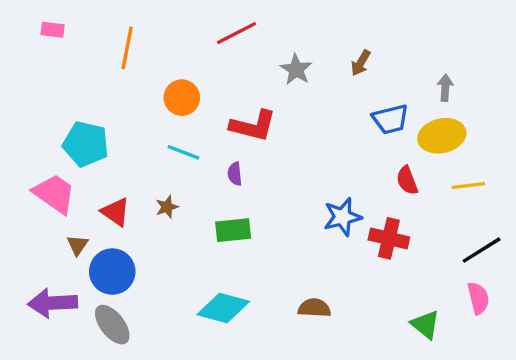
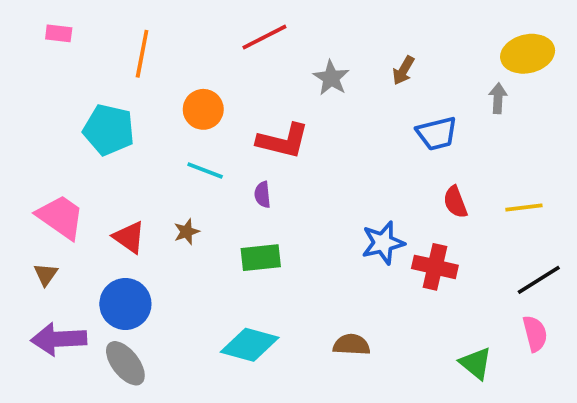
yellow ellipse: (442, 136) -> (528, 54), moved
cyan pentagon: (86, 144) -> (109, 130), moved
brown triangle: (77, 245) -> (46, 274), moved

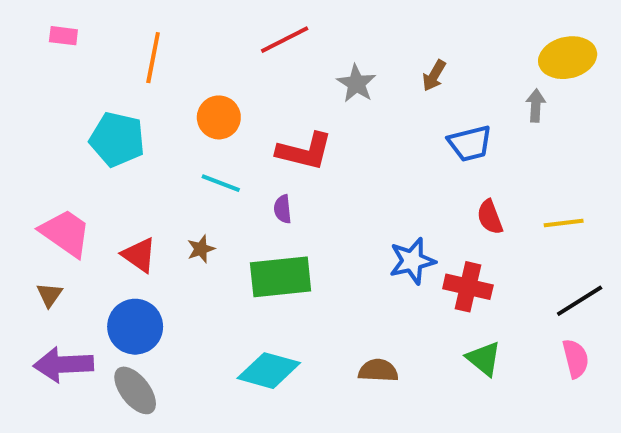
green rectangle: (261, 258) -> (281, 277), size x1.4
green triangle: (476, 363) -> (484, 359), moved

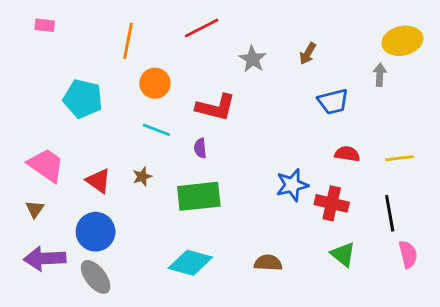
orange line: (153, 58) -> (128, 41), moved
red semicircle: (490, 217) -> (347, 154), turned 120
black line: (580, 301) -> (390, 213), moved, turned -68

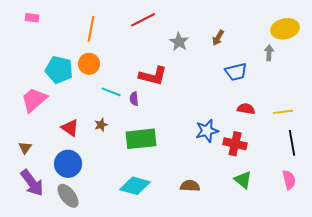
orange circle: (155, 83) -> (89, 64), moved
purple semicircle: (200, 148) -> (134, 99), moved
pink trapezoid: (46, 165) -> (34, 100), moved, turned -76
black line: (390, 213) -> (292, 143), moved
purple arrow: (45, 259) -> (32, 183), turned -124

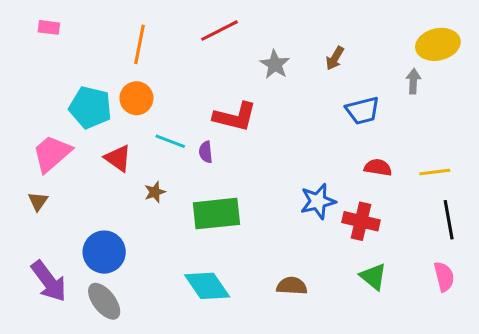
red triangle: (70, 128) -> (118, 158), moved
brown triangle: (25, 148) -> (38, 201), moved
cyan diamond: (135, 186) -> (207, 286), turned 40

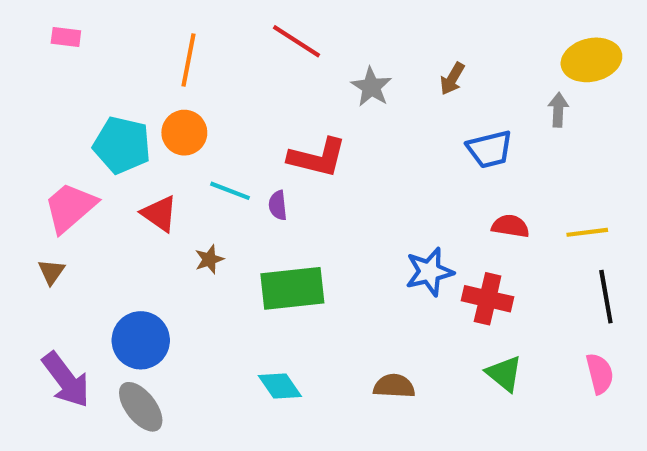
red line: (220, 31) -> (296, 41), turned 60
cyan diamond: (207, 286) -> (280, 386), size x0.7

